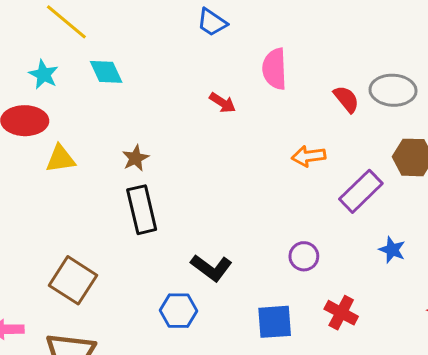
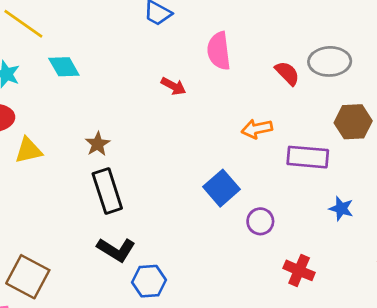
purple rectangle: (361, 191) -> (308, 157), turned 54
black L-shape: (211, 268) -> (116, 250), moved
brown square: (73, 280) -> (28, 277), moved
blue square: (275, 322) -> (221, 188), moved, turned -32

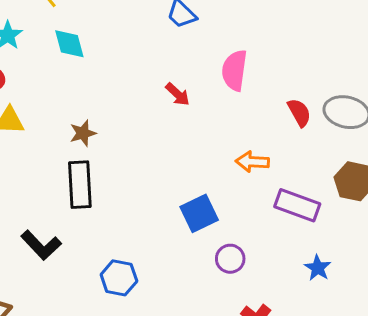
black L-shape: (116, 250) -> (41, 245), moved
blue hexagon: (149, 281) -> (119, 278), moved

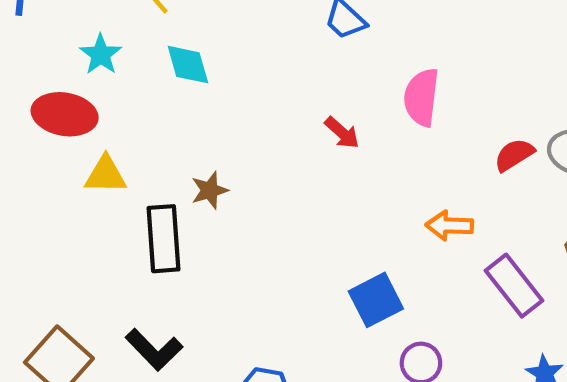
red semicircle: (299, 113) -> (514, 155), turned -92
black rectangle: (80, 185) -> (163, 239), moved
purple rectangle: (297, 205) -> (514, 286), turned 33

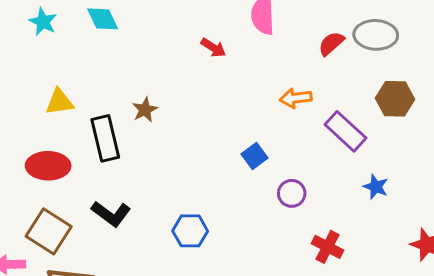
red ellipse: (65, 114) -> (48, 166), moved
brown star: (210, 190) -> (145, 110), moved
blue square: (376, 300) -> (255, 156), size x0.7

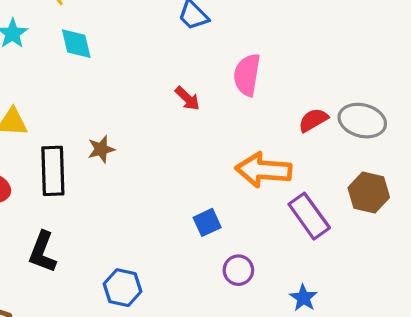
orange arrow: (296, 98) -> (264, 170), size x1.6
blue star: (376, 187) -> (303, 298), moved
black L-shape: (111, 214) -> (43, 252), turned 63

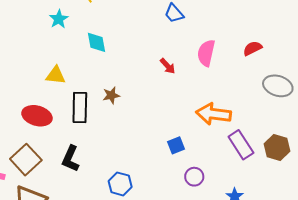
cyan diamond: (76, 44) -> (96, 42), moved
red semicircle: (313, 120) -> (253, 48), moved
brown hexagon: (369, 193) -> (277, 148), moved

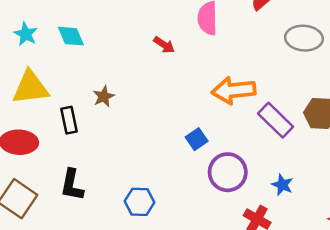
cyan star: (59, 19) -> (26, 34), moved
yellow triangle: (56, 75) -> (30, 88), size x1.5
black rectangle: (80, 107) -> (69, 120), size x0.7
purple circle: (194, 177) -> (228, 172), size x1.6

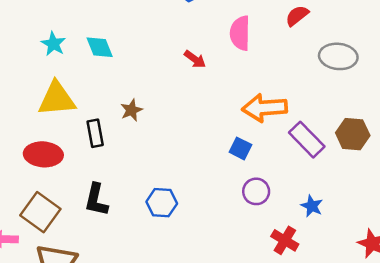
blue square: (197, 139) -> (240, 148), moved, turned -30
purple circle: (228, 172) -> (256, 191), size x0.7
blue hexagon: (139, 202) -> (162, 203), moved

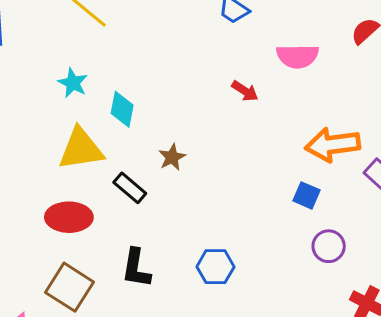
pink semicircle: (240, 33) -> (298, 56), turned -88
cyan diamond: (100, 47) -> (122, 109), moved, turned 36
black rectangle: (95, 133) -> (130, 188), turned -36

